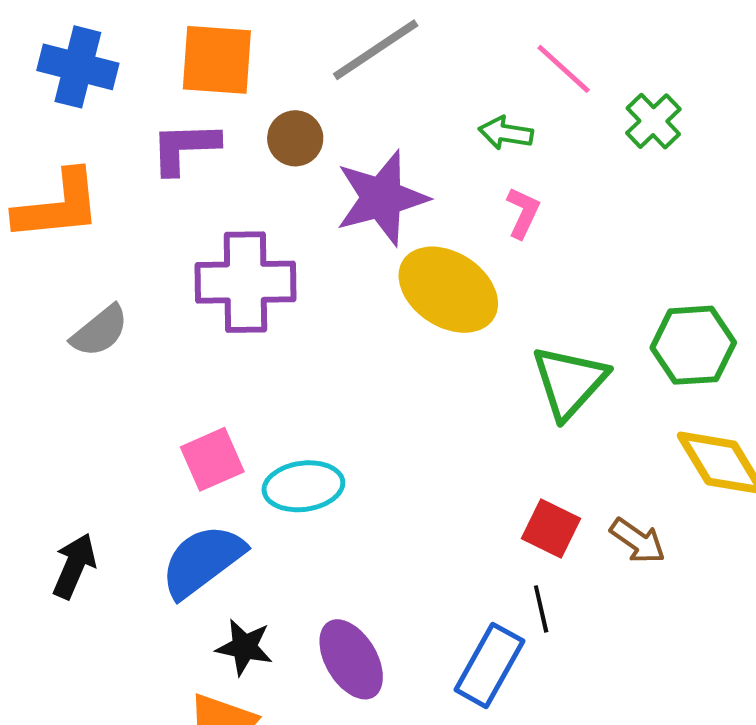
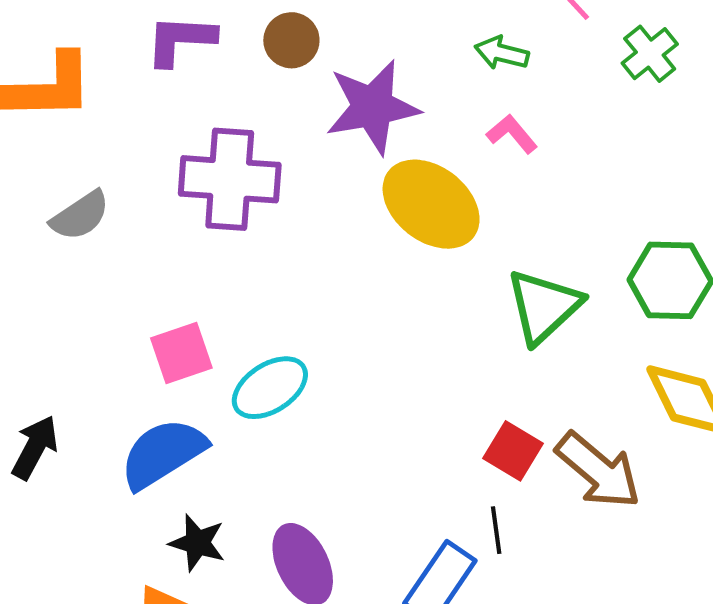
pink L-shape: (523, 213) -> (512, 134), turned -70
cyan ellipse: (303, 486) -> (270, 388), turned -30
brown arrow: (638, 541) -> (598, 471), size x1.6

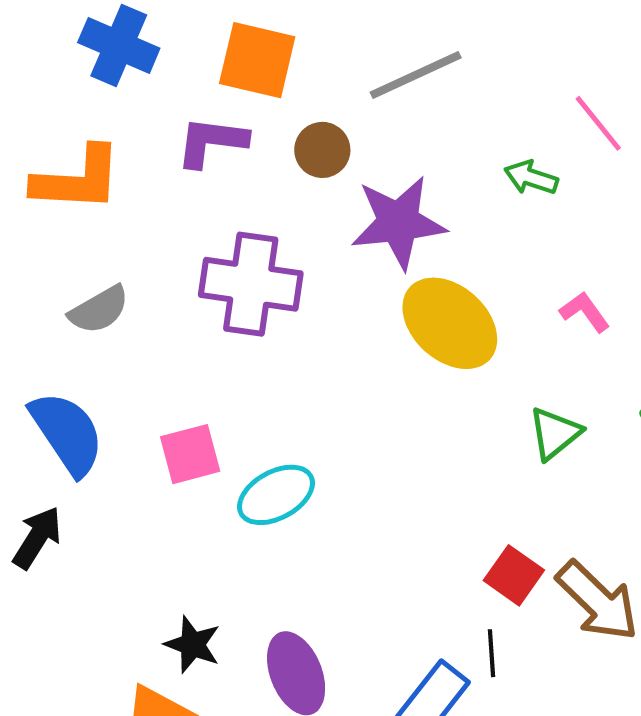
pink L-shape: (512, 134) -> (585, 312), moved
green triangle: (544, 306) -> (555, 433), size x0.7
blue semicircle: (163, 453) -> (67, 433), moved, turned 84

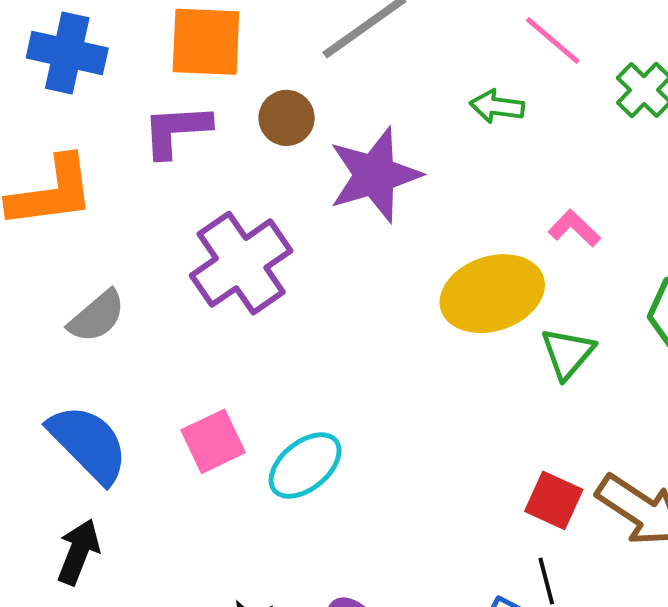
purple cross: (251, 284) -> (241, 263), turned -32
yellow ellipse: (450, 323) -> (492, 294), moved, turned -50

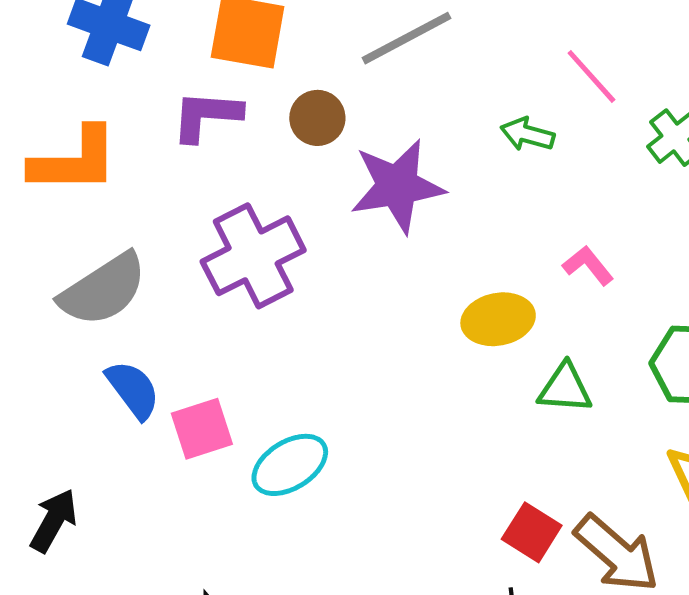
yellow ellipse: (492, 294) -> (498, 319), size x0.7
gray semicircle: (97, 316) -> (103, 290), size x1.5
green triangle: (568, 353) -> (565, 388), turned 46
blue semicircle: (88, 444) -> (133, 390), moved, size x0.7

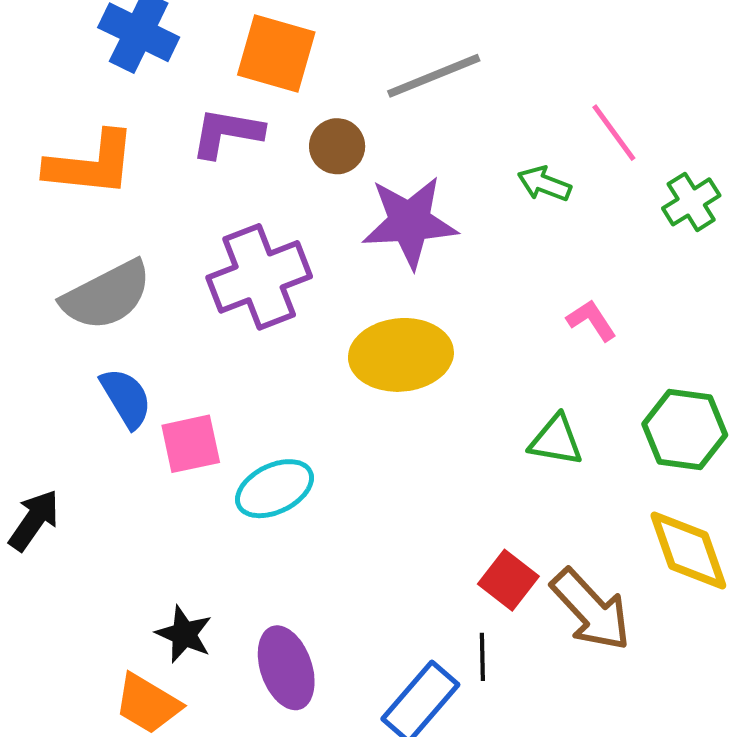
yellow ellipse: (498, 319) -> (401, 355), moved, size x1.4

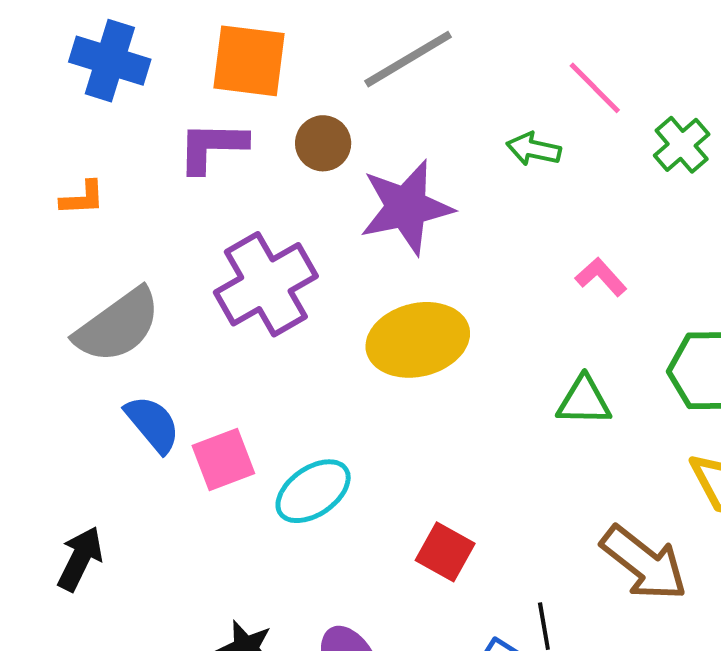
orange L-shape: (91, 164) -> (82, 198), size x0.5
red square: (508, 580) -> (445, 552), moved

